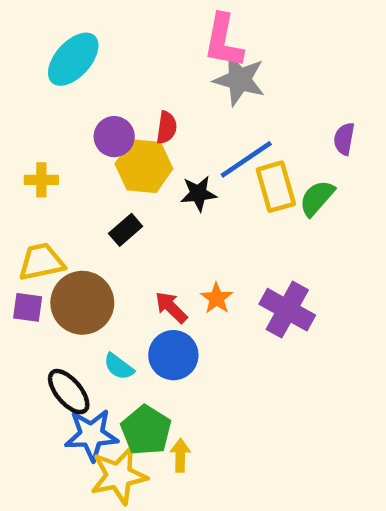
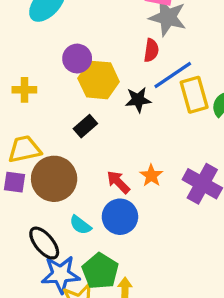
red semicircle: (167, 127) -> (151, 50), moved

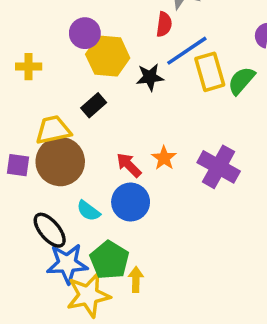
yellow trapezoid: (24, 149) -> (53, 130), moved

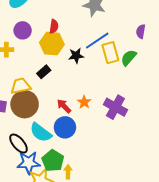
red semicircle: (164, 24) -> (54, 26), moved
purple circle: (85, 33) -> (23, 30), moved
cyan semicircle: (88, 211) -> (41, 132), size x1.6

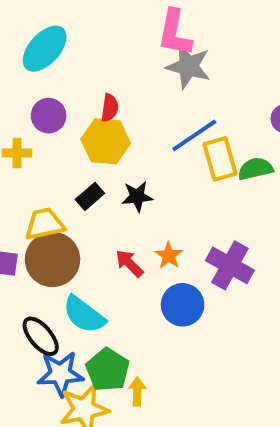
black star: (76, 56) -> (137, 196), moved
green semicircle: (129, 58) -> (255, 169), turned 36
blue circle: (65, 127) -> (183, 305), moved

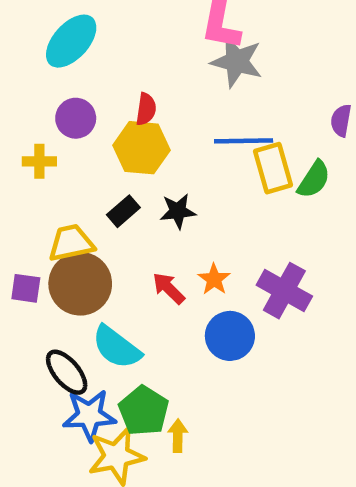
blue line: (194, 135) -> (244, 141), turned 33
green semicircle: (255, 169) -> (314, 179), turned 136

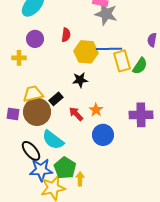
yellow hexagon: (141, 148) -> (86, 52), moved
black rectangle: (123, 211) -> (56, 99), moved
purple cross: (284, 291) -> (141, 115), moved, turned -30

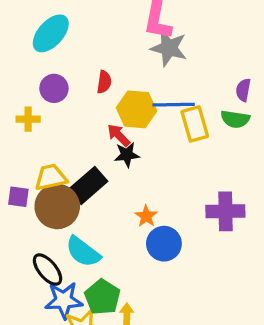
green semicircle: (140, 66) -> (235, 119), moved, turned 66
black rectangle: (56, 99) -> (88, 185), size x1.6
orange star: (96, 110) -> (146, 216), moved
purple square: (13, 114) -> (18, 197), moved
red arrow: (76, 114) -> (119, 135), moved

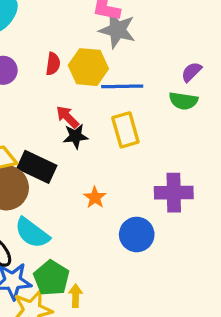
purple semicircle: (243, 90) -> (191, 72), turned 35
yellow hexagon: (136, 109) -> (88, 67), moved
yellow rectangle: (195, 124) -> (125, 130), moved
black rectangle: (88, 185) -> (37, 167), turned 66
blue circle: (164, 244) -> (137, 234), moved

